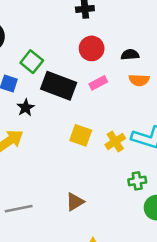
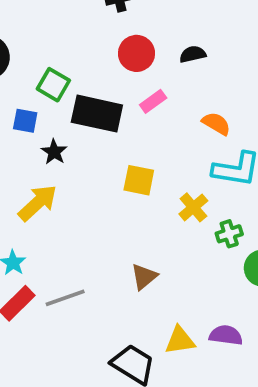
orange semicircle: (139, 80) -> (216, 124), moved, turned -144
yellow cross: (115, 142) -> (193, 207), moved

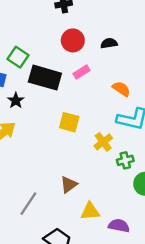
gray line: (65, 298) -> (28, 204), moved, turned -40
yellow triangle: (180, 340) -> (90, 211), moved

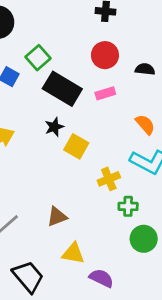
black star: (16, 100) -> (54, 127), moved

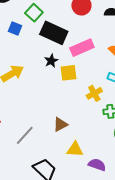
pink rectangle: (105, 93) -> (82, 48), moved, size x1.6
yellow square: (76, 146) -> (68, 73), turned -30

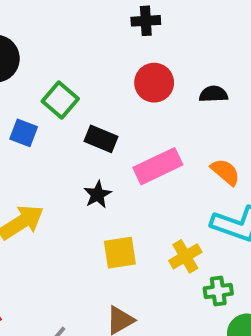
black rectangle: (54, 33) -> (101, 139), size x0.6
yellow square: (68, 73) -> (120, 253), moved

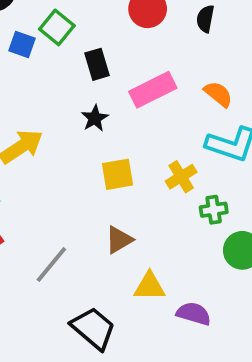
black semicircle: (213, 94) -> (205, 19), turned -76
blue square: (24, 133) -> (22, 44), moved
black rectangle: (101, 139) -> (97, 64), turned 52

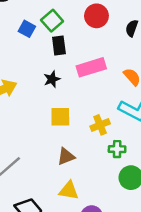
green square: (57, 27) -> (52, 21), moved
blue square: (22, 44) -> (27, 29), moved
brown triangle: (119, 240) -> (66, 156), moved

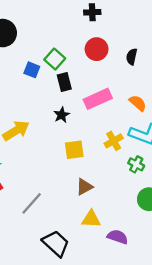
yellow cross: (100, 125) -> (114, 141), moved
green cross: (117, 149) -> (136, 164), moved, turned 35

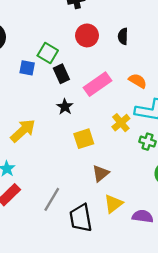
yellow triangle: (91, 219) -> (113, 204), turned -30
black trapezoid: (56, 243) -> (81, 218), moved, turned -132

